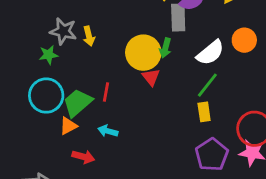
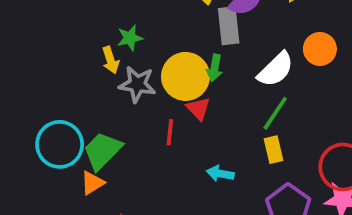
gray star: (63, 31) -> (137, 84), moved
green star: (48, 55) -> (130, 38), moved
red line: (106, 92) -> (170, 132), moved
cyan arrow: (108, 131) -> (220, 174), moved

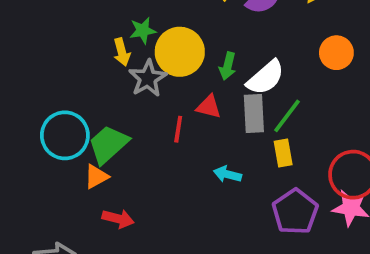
gray rectangle: (229, 26) -> (254, 114), moved
white semicircle: (276, 69) -> (266, 78), moved
yellow circle: (186, 76) -> (180, 52), moved
gray star: (137, 84) -> (148, 78), turned 30
red triangle: (198, 109) -> (209, 107), turned -36

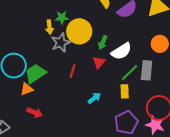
red triangle: (209, 107) -> (99, 62), moved, turned 48
gray rectangle: (254, 114) -> (147, 70), moved
cyan arrow: (227, 174) -> (94, 98), turned 120

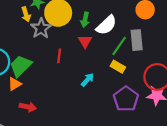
yellow rectangle: (125, 91) -> (118, 67), turned -48

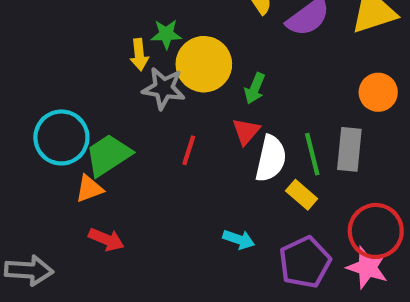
white semicircle: (106, 25) -> (271, 159), moved, turned -45
gray star: (41, 28) -> (164, 88), turned 30
green line: (119, 46) -> (312, 154), turned -60
cyan arrow: (87, 80) -> (239, 239), moved, turned 56

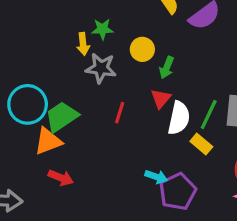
yellow circle: (204, 64) -> (142, 49), moved, size x0.6
green line: (312, 154) -> (209, 114), turned 40
orange triangle: (89, 189) -> (48, 141), size x1.4
purple pentagon: (305, 262) -> (178, 192), moved

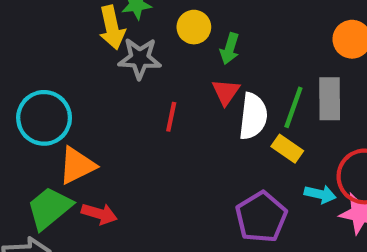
yellow arrow: (83, 44) -> (112, 28), size x1.4
green trapezoid: (62, 117) -> (49, 208), moved
cyan arrow: (156, 177) -> (320, 194), moved

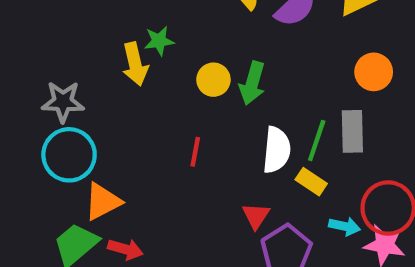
yellow circle: (194, 27) -> (213, 80), moved
green arrow: (230, 49) -> (252, 83), size x1.4
gray star: (140, 58) -> (63, 102), moved
red triangle: (226, 92) -> (256, 216), moved

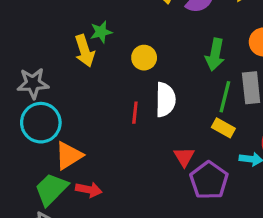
green arrow: (252, 83) -> (215, 54), moved
white semicircle: (277, 150) -> (165, 100), moved

